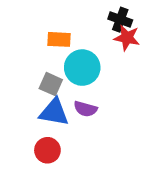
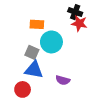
purple semicircle: (86, 109) -> (63, 80), moved
red circle: (47, 150) -> (23, 89), moved

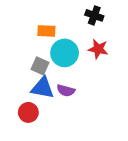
red star: (79, 23) -> (98, 49), moved
purple semicircle: (63, 80) -> (66, 90), moved

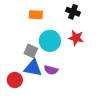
orange rectangle: (46, 31) -> (36, 15), moved
red circle: (28, 112) -> (15, 80), moved

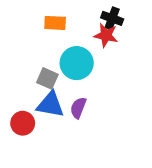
red star: (76, 38) -> (106, 35), moved
purple semicircle: (51, 70) -> (78, 108), turned 96

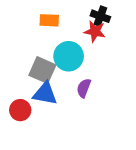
gray square: (47, 78) -> (42, 70), size x1.4
purple semicircle: (78, 108) -> (84, 88), moved

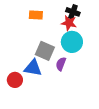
cyan circle: (69, 56) -> (72, 42), moved
gray square: (42, 70) -> (45, 51), moved

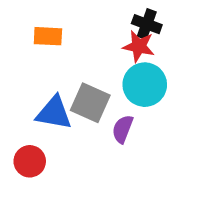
orange rectangle: (36, 15) -> (48, 36), moved
blue triangle: (33, 68) -> (54, 113), moved

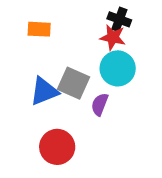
blue triangle: (54, 113) -> (44, 91), turned -32
red circle: (30, 161) -> (57, 147), moved, size x1.4

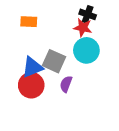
purple semicircle: (100, 104) -> (66, 84), moved
red circle: (57, 147) -> (31, 85), moved

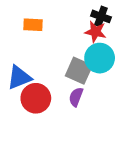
gray square: (54, 61) -> (79, 71), moved
blue triangle: (32, 67) -> (19, 77), moved

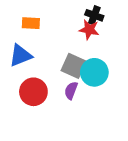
cyan circle: (100, 58) -> (94, 72), moved
blue triangle: (19, 77) -> (21, 56), moved

